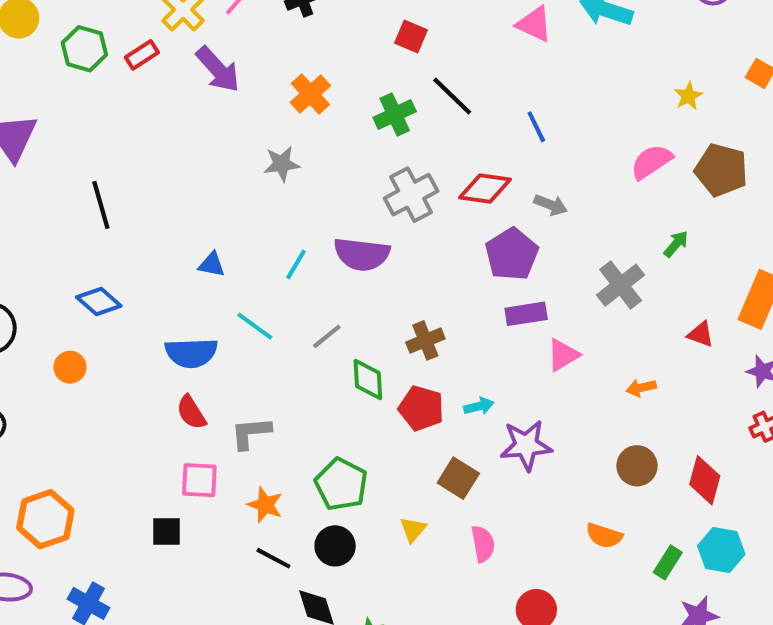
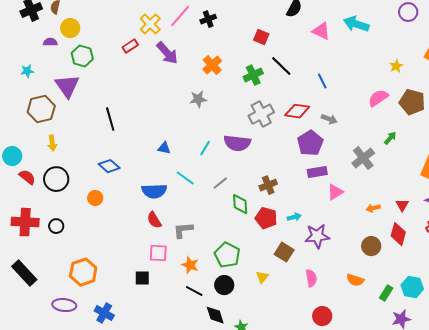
green hexagon: (84, 49) -> (82, 56), moved
red triangle: (701, 334) -> (402, 205), moved, turned 40
red diamond: (705, 480) -> (398, 234), moved
pink semicircle: (483, 544) -> (311, 278), moved

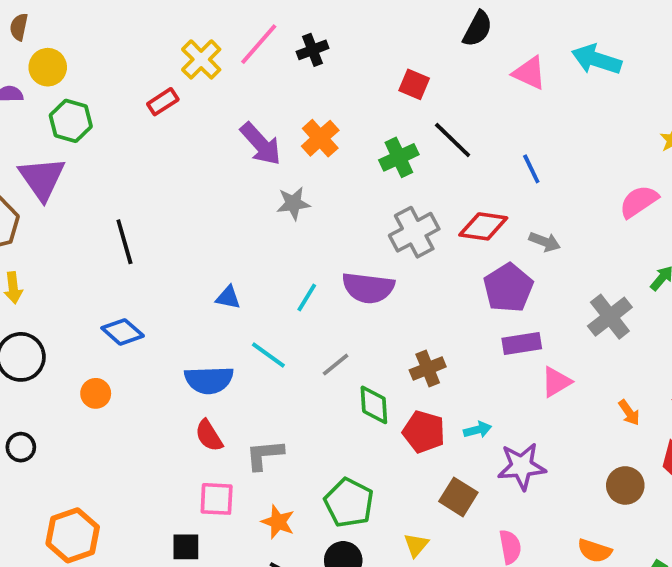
purple arrow: (167, 53) -> (261, 144), moved
orange arrow: (373, 208) -> (629, 413), turned -112

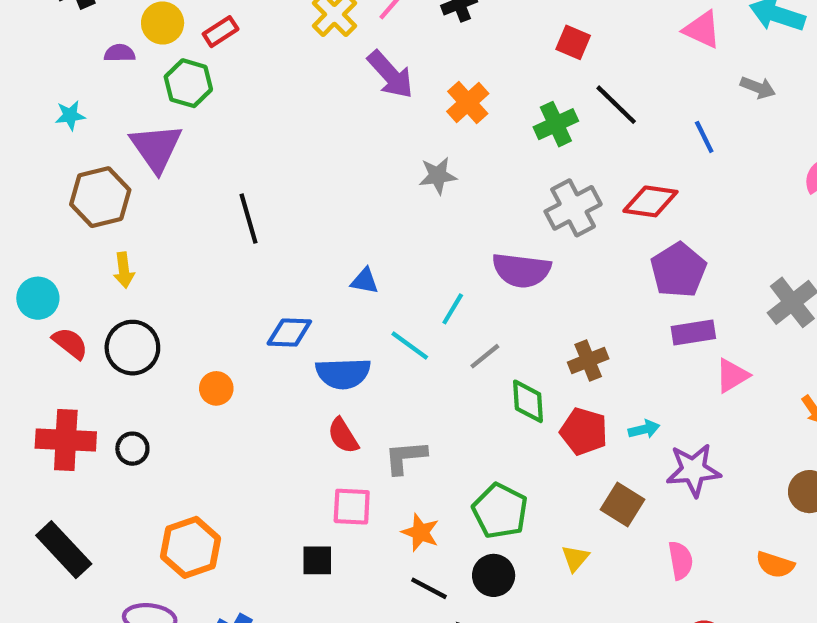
red rectangle: (163, 102) -> (221, 32), moved
purple arrow: (261, 144) -> (390, 75), moved
gray arrow: (545, 242) -> (758, 87), moved
cyan line: (307, 297) -> (453, 309), moved
blue diamond: (123, 332) -> (289, 333), moved, turned -39

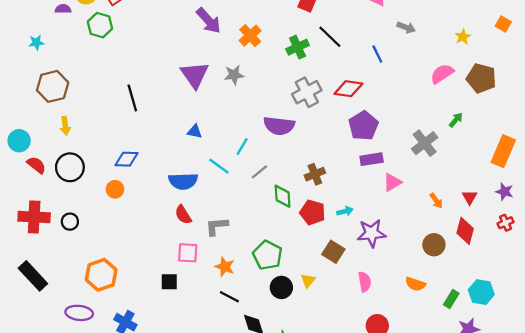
purple triangle: (156, 148) -> (195, 75), moved
blue diamond: (289, 333) -> (127, 159), moved
black circle: (494, 575) -> (281, 287), moved

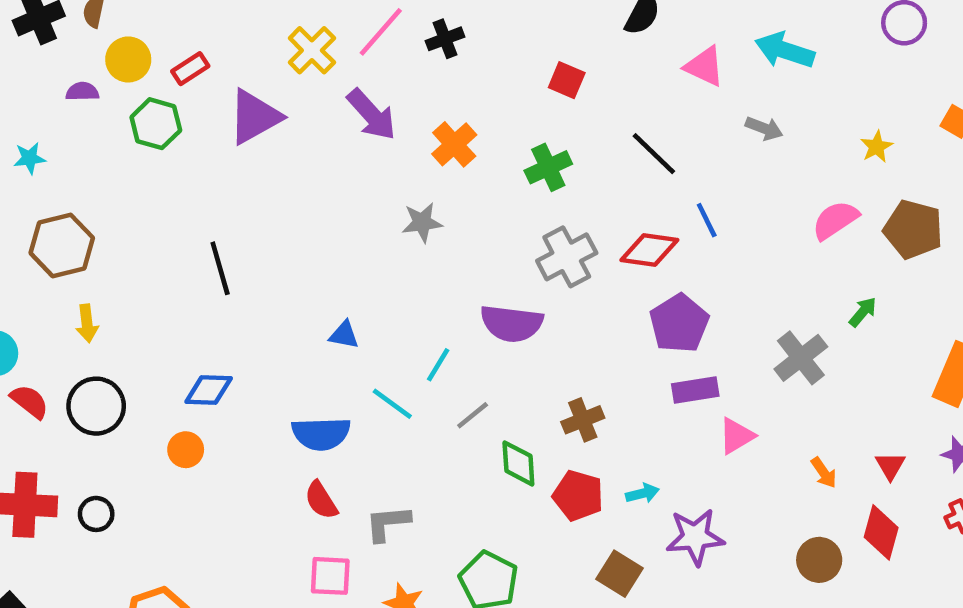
black line: (330, 37) -> (654, 154), moved
blue line: (377, 54) -> (707, 220), moved
purple triangle: (195, 75) -> (255, 117), moved, turned 36

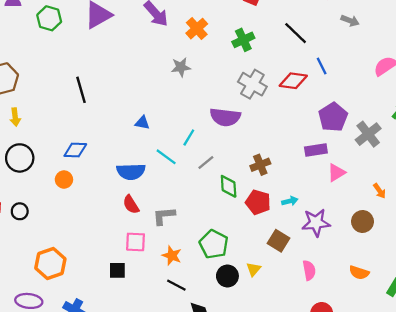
gray cross: (567, 257) -> (252, 84), turned -32
purple pentagon: (679, 323) -> (333, 117), moved
brown circle: (819, 560) -> (362, 222), moved

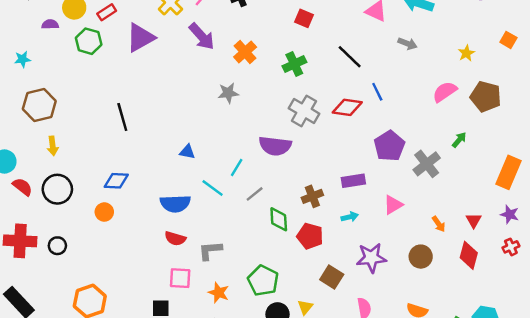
purple rectangle: (316, 150) -> (353, 181), moved
cyan arrow: (290, 201) -> (350, 217), moved
red semicircle: (131, 204) -> (175, 238), turned -42

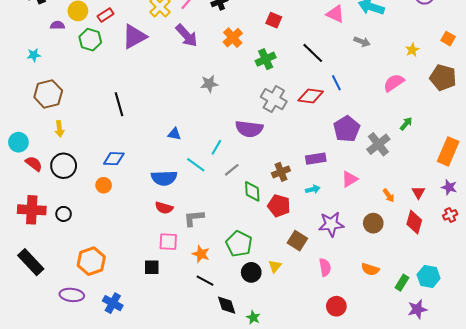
orange cross: (245, 52) -> (233, 38), moved
brown pentagon: (486, 97) -> (443, 78), moved

